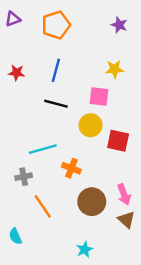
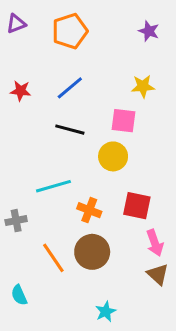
blue line: (56, 70) -> (70, 88), turned 35
red square: (118, 141) -> (137, 206), moved
gray cross: (24, 177) -> (16, 221), moved
brown circle: (92, 202) -> (92, 252), moved

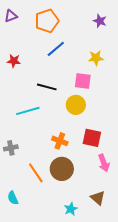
blue line: (70, 88) -> (56, 49), moved
cyan line: (53, 186) -> (28, 111), moved
brown triangle: (158, 274) -> (98, 198), moved

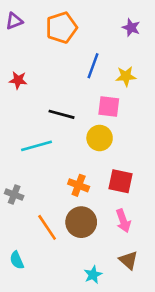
blue line: (56, 49) -> (93, 66), moved, turned -30
gray cross: (11, 148) -> (14, 195), turned 32
pink arrow: (104, 163) -> (123, 221), moved

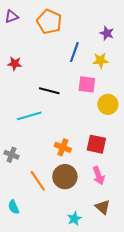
orange pentagon: (61, 28) -> (49, 22), turned -30
purple star: (131, 28) -> (107, 33), moved
yellow circle: (100, 138) -> (108, 104), moved

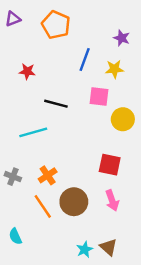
red star: (15, 64) -> (27, 71), moved
orange cross: (63, 147) -> (48, 175), moved, turned 35
brown triangle: (103, 207) -> (108, 247), moved

